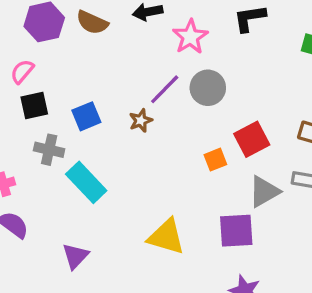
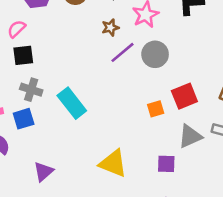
blue square: (86, 116) -> (24, 119), moved
brown star: (141, 121) -> (110, 28), moved
cyan rectangle: (86, 182) -> (72, 103), moved
purple square: (236, 231) -> (166, 164), size x0.7

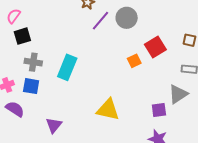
cyan rectangle: (72, 103) -> (67, 67), turned 70
blue square: (24, 119) -> (31, 86), turned 36
gray triangle: (190, 136) -> (178, 94), moved
purple square: (166, 164) -> (159, 110), moved

